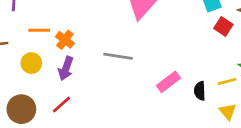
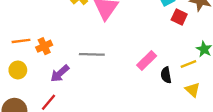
orange cross: (65, 40) -> (44, 46), turned 35
purple arrow: (66, 68) -> (60, 73), moved, turned 36
pink rectangle: (168, 82) -> (147, 61), moved

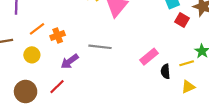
orange line: (21, 41) -> (37, 29), turned -35
yellow triangle: (192, 90) -> (188, 87), turned 48

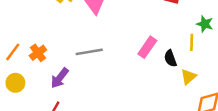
yellow line: (187, 63) -> (192, 42), turned -56
yellow triangle: (188, 87) -> (188, 77), moved

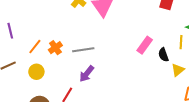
gray line: (89, 52) -> (83, 50), moved
purple arrow: (60, 78) -> (87, 74), moved

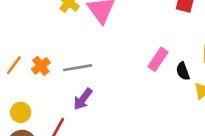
yellow circle: (36, 72) -> (21, 112), moved

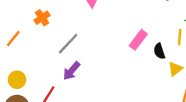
orange cross: (41, 66) -> (42, 18), moved
gray line: (77, 68) -> (68, 44), turned -40

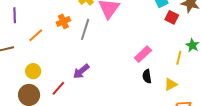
gray line: (68, 44) -> (85, 29), moved, turned -35
black semicircle: (159, 51) -> (147, 76), moved

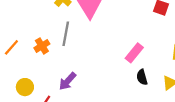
orange cross: (63, 21) -> (42, 46), moved
yellow circle: (33, 71) -> (25, 87), moved

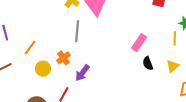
orange cross: (42, 46) -> (63, 58), moved
yellow circle: (25, 87) -> (43, 69), moved

